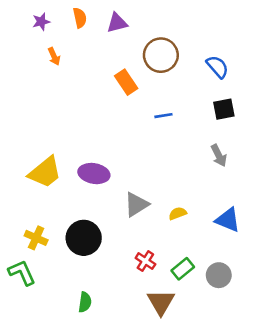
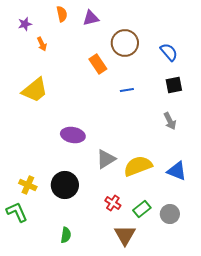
purple star: (41, 22) -> (25, 24), moved
yellow trapezoid: (45, 172) -> (35, 90), moved
yellow semicircle: (178, 213) -> (138, 166), size x2.0

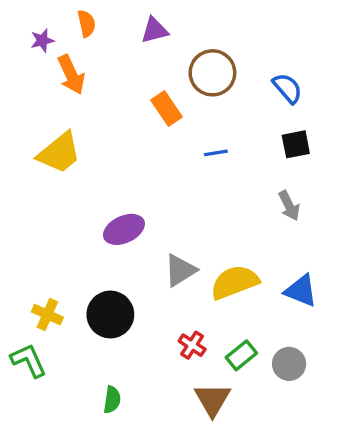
orange semicircle: (62, 14) -> (87, 23), moved
orange arrow: (42, 44) -> (71, 75), size x1.6
purple ellipse: (73, 135) -> (124, 229), turned -35

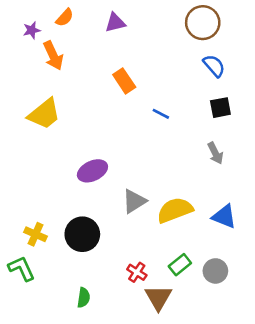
orange semicircle: (87, 23) -> (65, 18), turned 54
brown circle: (212, 73) -> (203, 23), moved
blue line: (216, 153) -> (161, 114), turned 36
red cross: (192, 345) -> (137, 272), moved

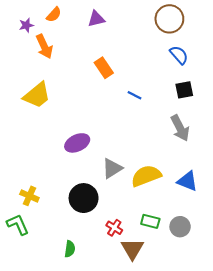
gray arrow: (215, 153) -> (180, 128), size x1.4
black circle: (82, 234) -> (84, 198), moved
green rectangle: (180, 265) -> (150, 221), turned 54

